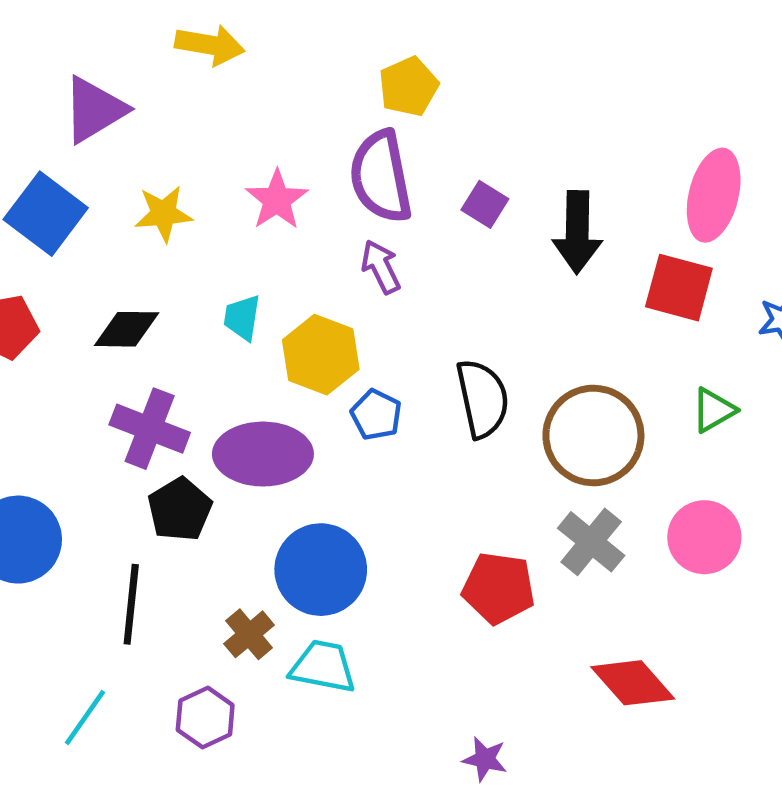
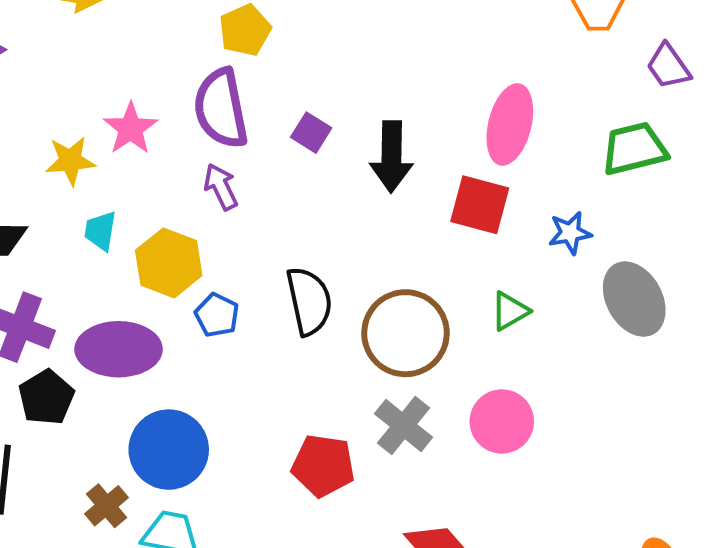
yellow star: (164, 214) -> (70, 161), moved

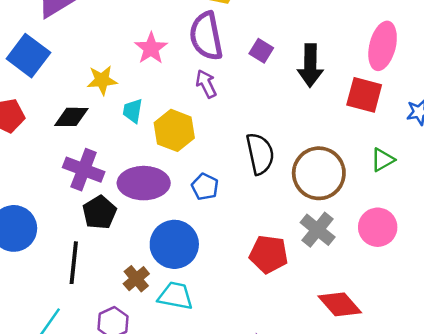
yellow star: (70, 161) -> (102, 80), moved
blue pentagon: (217, 315) -> (205, 187), moved

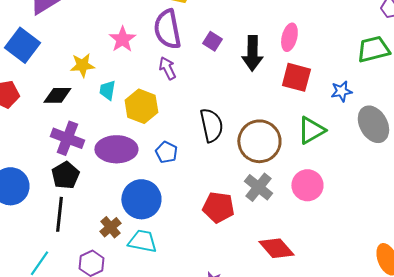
pink ellipse: (383, 46) -> (289, 37), moved, size x0.7
green triangle: (383, 160) -> (311, 130), size x1.4
black pentagon: (100, 212) -> (65, 175), moved

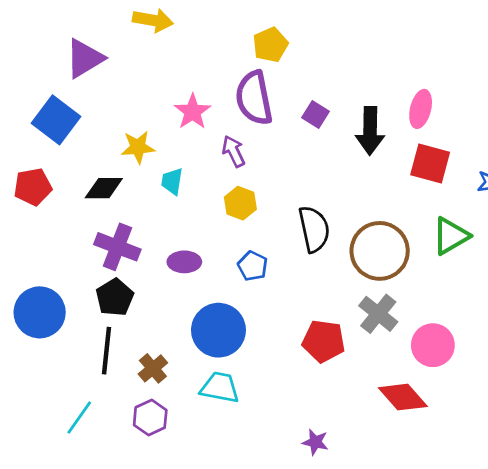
purple arrow: (167, 68) -> (233, 151), moved
yellow hexagon: (141, 106) -> (240, 203), moved, size x0.7
purple ellipse: (116, 149) -> (184, 262), size x0.6
pink circle: (307, 185) -> (433, 345), moved
brown cross: (110, 227) -> (153, 368), moved

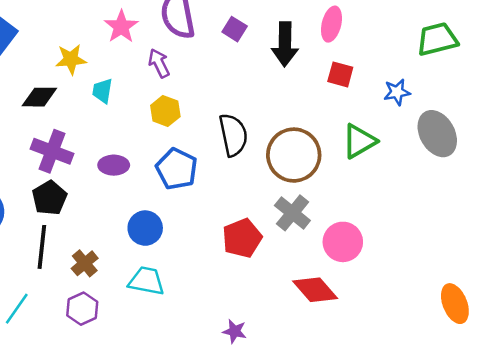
red square: (430, 164) -> (340, 74), size x0.7
blue pentagon: (253, 266) -> (177, 169), size x1.5
blue circle: (218, 330) -> (145, 228), size x0.7
red pentagon: (324, 341) -> (242, 238), turned -30

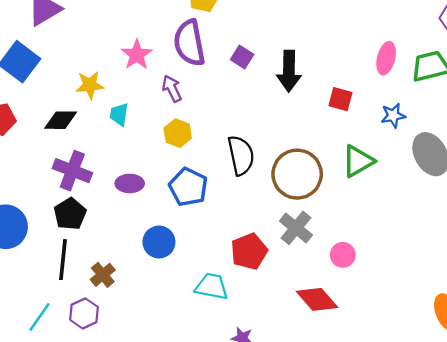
pink ellipse: (331, 24) -> (386, 58), moved
pink circle: (343, 242) -> (343, 255), size x0.7
cyan trapezoid: (146, 281) -> (212, 286), moved
purple hexagon: (82, 309) -> (84, 313), moved

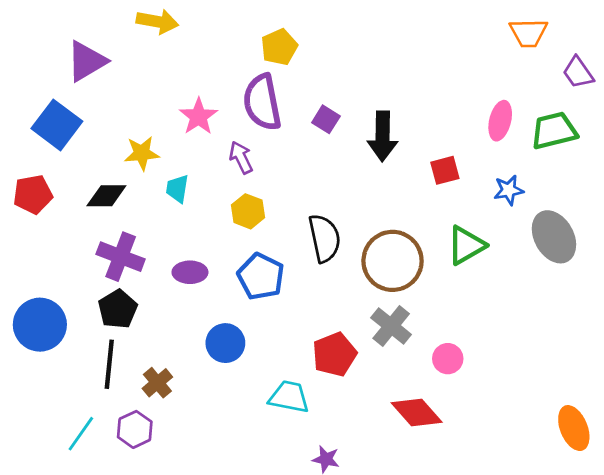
red square: (340, 99) -> (445, 170), turned -30

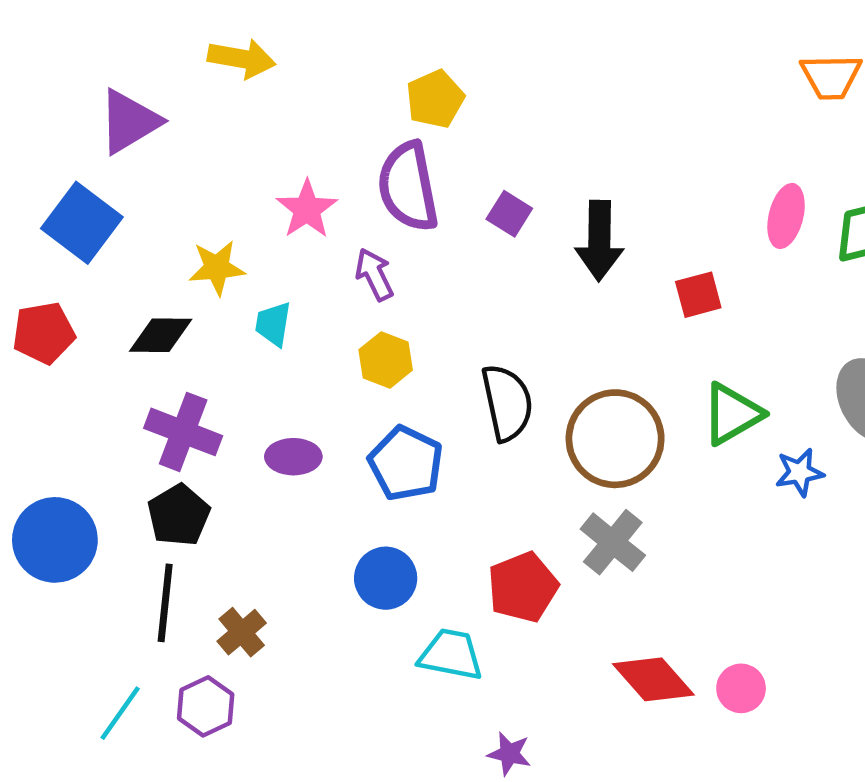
blue star: (509, 190) -> (800, 472), moved
blue circle: (225, 343) -> (386, 578), moved
pink circle: (448, 359) -> (741, 688), moved

